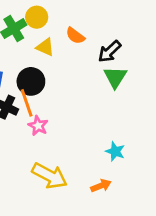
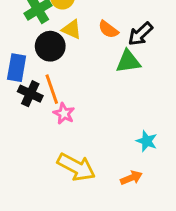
orange semicircle: (75, 36) -> (108, 29), moved
green triangle: (115, 77) -> (128, 62), moved, turned 50
black circle: (31, 81) -> (50, 46), moved

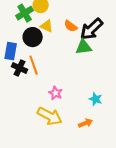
black arrow: (140, 34) -> (92, 29), size x1.4
pink star: (64, 114) -> (56, 93), moved

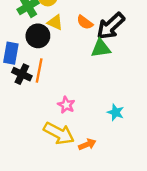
orange line: (34, 65) -> (39, 70), turned 30
orange arrow: (86, 123) -> (87, 144), moved

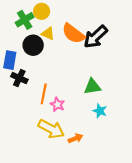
orange semicircle: (85, 22) -> (73, 34), size x1.6
green triangle: (101, 48) -> (92, 86), moved
orange line: (39, 70) -> (44, 94), moved

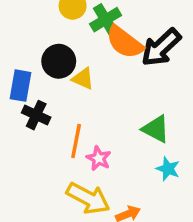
green cross: (25, 20) -> (106, 20), moved
yellow triangle: (48, 34) -> (83, 79), moved
green triangle: (92, 86) -> (156, 129), turned 36

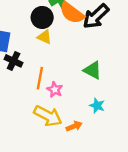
black circle: (59, 61) -> (42, 17), moved
cyan star: (168, 169) -> (97, 106), moved

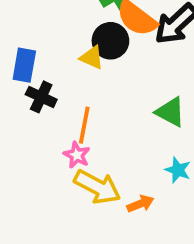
black circle: (42, 17) -> (110, 41), moved
pink star: (55, 90) -> (77, 155), moved

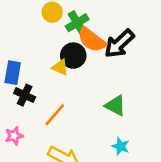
orange line: (84, 125) -> (55, 115), turned 30
pink star: (77, 155) -> (14, 136), moved, turned 30

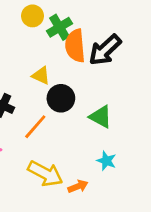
orange semicircle: (92, 40) -> (75, 46), turned 48
black circle: (73, 56) -> (61, 98), moved

